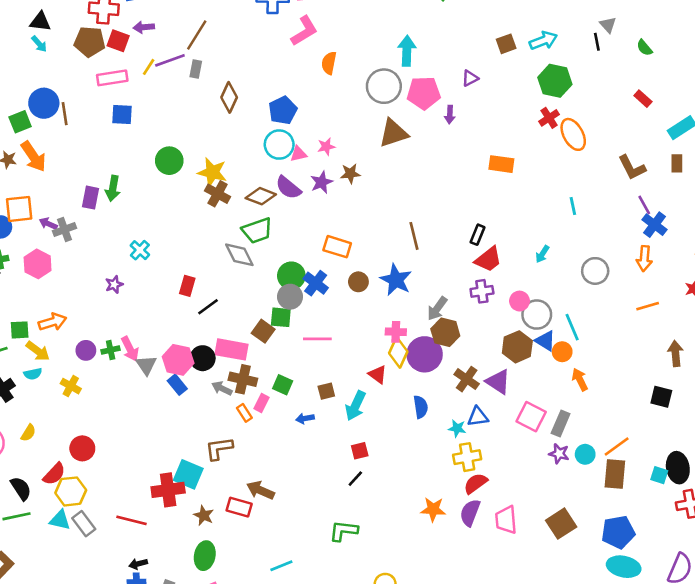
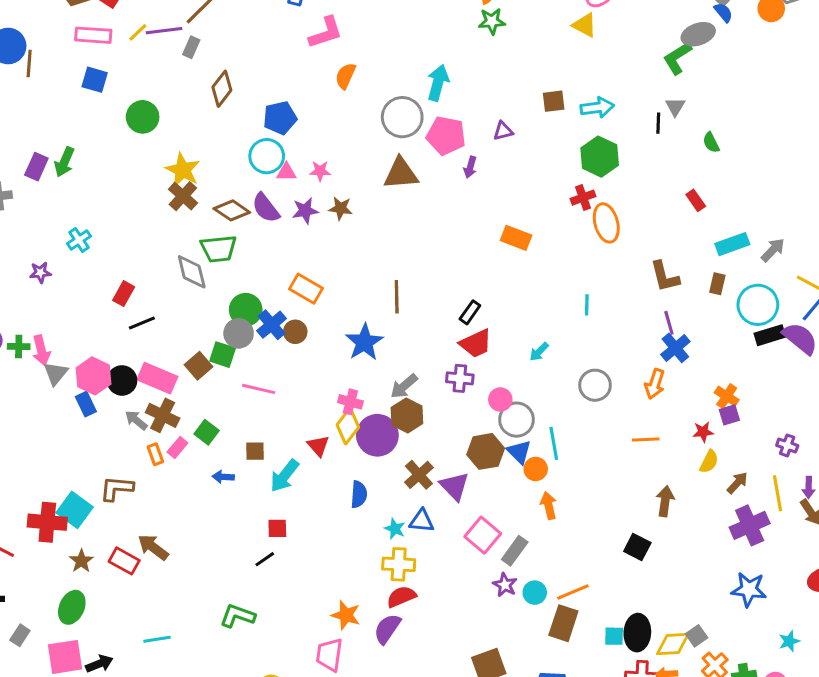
green circle: (169, 161) -> (143, 117), moved
brown circle: (358, 282) -> (295, 332), moved
cyan square: (659, 475) -> (614, 636), turned -30
pink trapezoid: (506, 520) -> (329, 655), moved

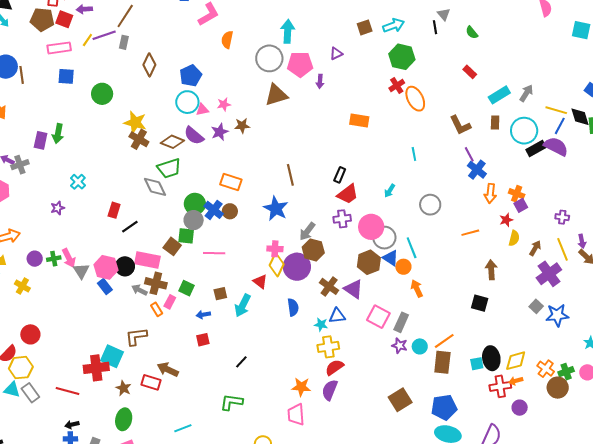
orange arrow: (655, 384) -> (490, 193), moved
pink circle: (500, 400) -> (371, 227), size x1.6
red square: (277, 528) -> (203, 340), moved
gray square: (697, 636) -> (536, 306), moved

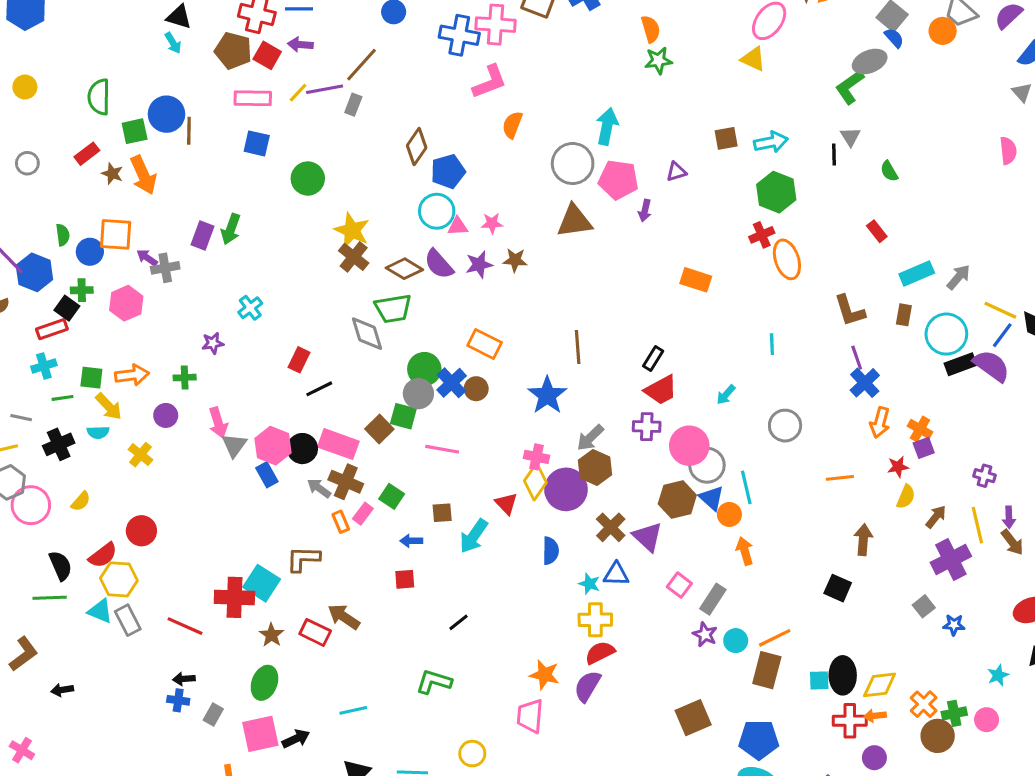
brown diamond: (149, 65) -> (417, 147), moved
green cross: (54, 259) -> (185, 378), moved
blue star: (557, 315) -> (954, 625), size x0.6
pink square: (378, 317) -> (679, 585), size x0.7

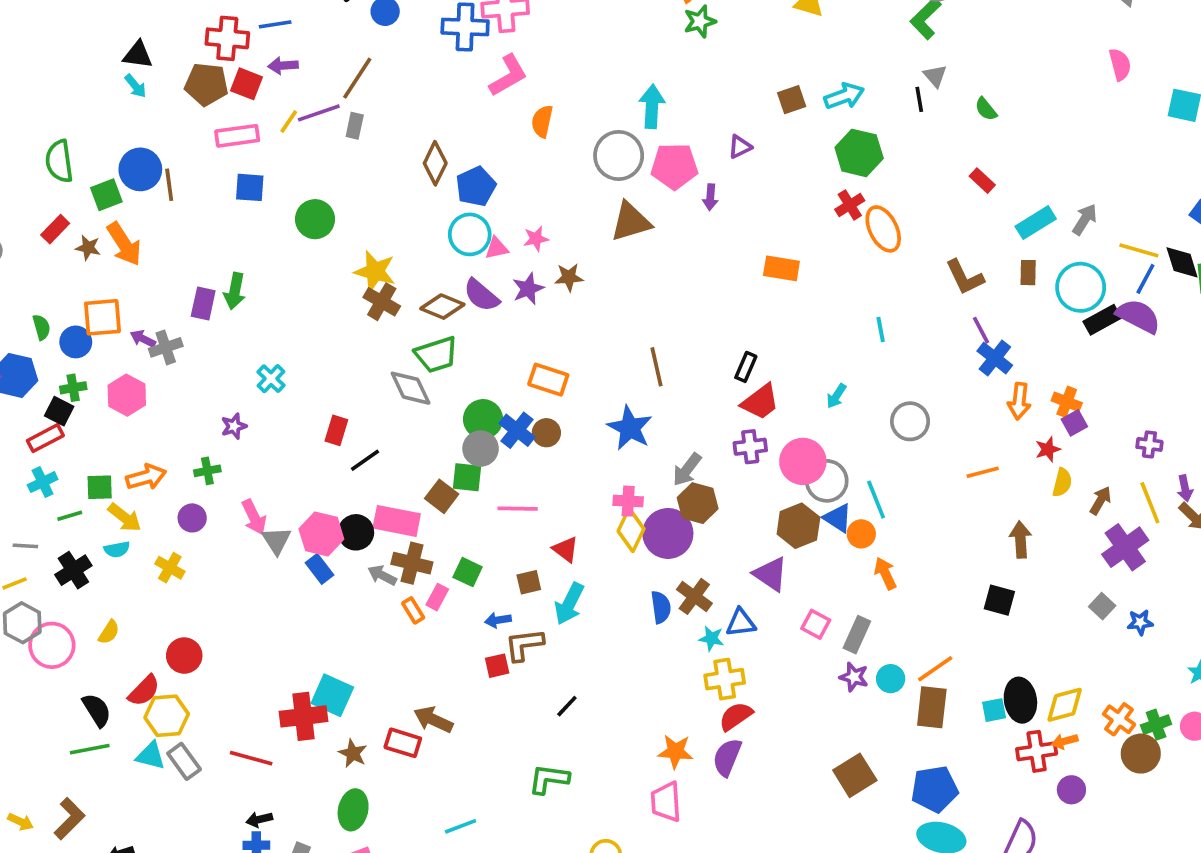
red triangle: (506, 504) -> (566, 549), moved
brown cross: (611, 527) -> (694, 596), moved
brown L-shape: (303, 559) -> (524, 645), moved

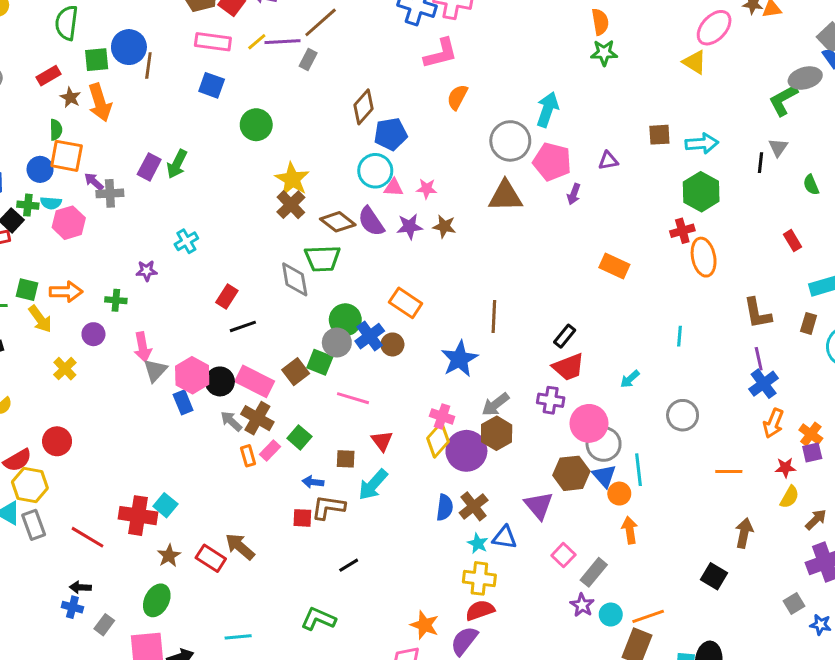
green semicircle: (41, 327) -> (56, 130), moved
cyan semicircle: (117, 549) -> (51, 203), moved
cyan square: (332, 695) -> (165, 505), size x0.7

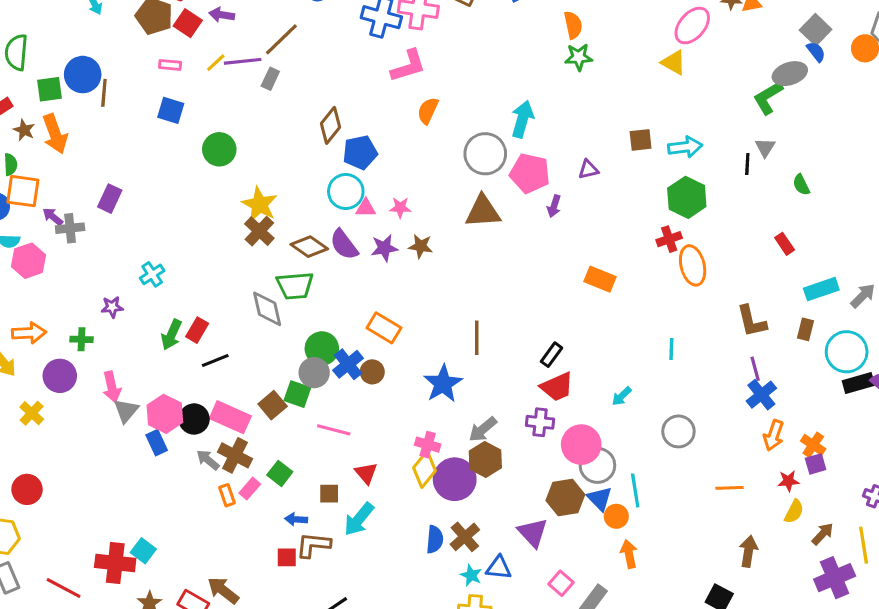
pink rectangle: (213, 42) -> (170, 65), size x0.6
green arrow: (177, 164) -> (171, 335), moved
purple circle: (93, 334) -> (60, 376), size x1.4

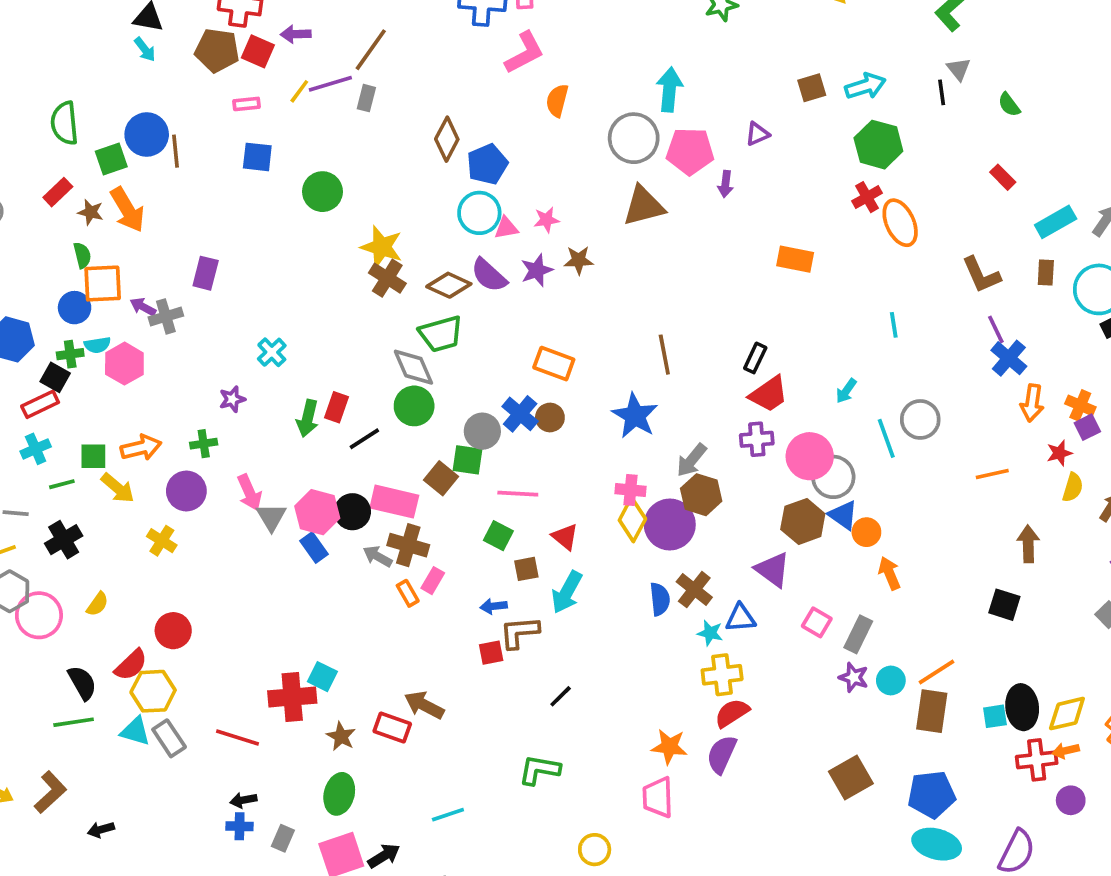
green circle: (322, 348) -> (414, 406), moved
green square: (280, 473) -> (498, 536), moved
cyan line: (635, 490) -> (886, 438), moved

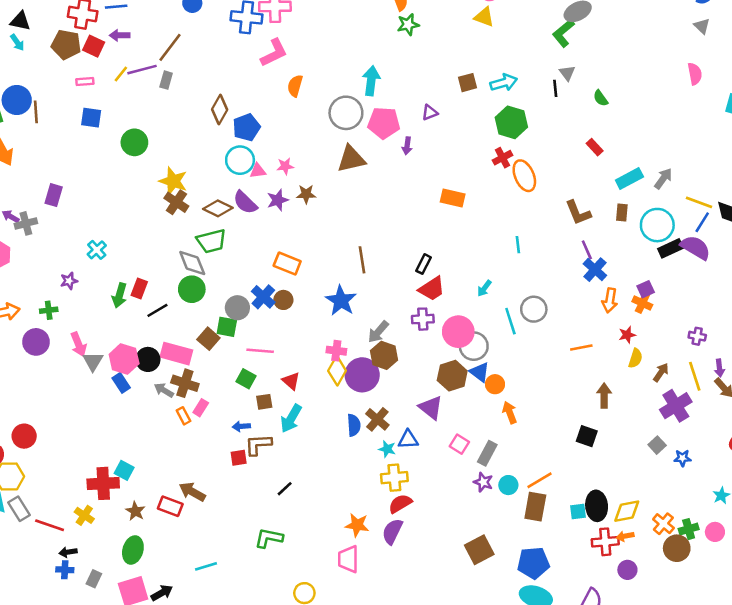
purple square: (1087, 427) -> (646, 289), moved
yellow cross: (162, 541) -> (84, 515), moved
red line: (237, 738) -> (50, 525), moved

